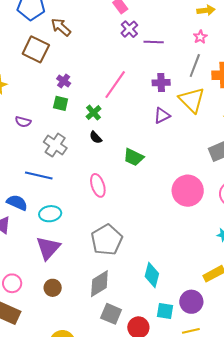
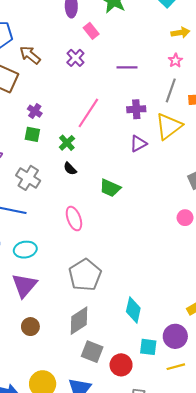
purple cross: (129, 29) -> (75, 58), moved
yellow triangle: (192, 100) -> (169, 126), turned 40
pink circle: (188, 191) -> (185, 218), moved, size x0.5

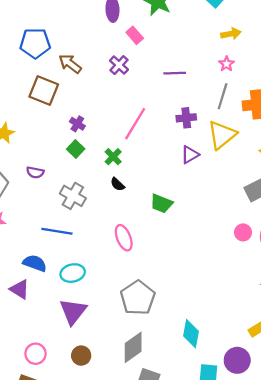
green square: (32, 134) -> (76, 149), turned 35

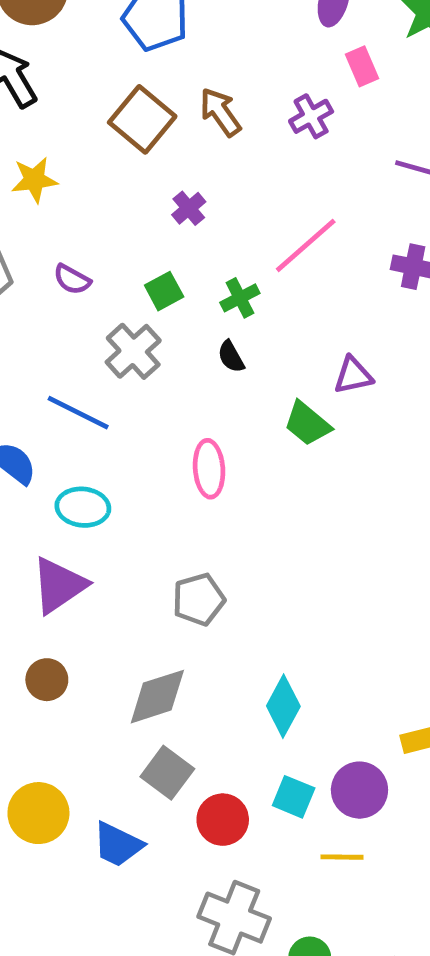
brown arrow: (70, 64) -> (220, 112), moved
green square: (76, 149) -> (164, 291), moved
purple triangle: (190, 155) -> (353, 375), moved
gray pentagon: (138, 298) -> (199, 599), size x0.7

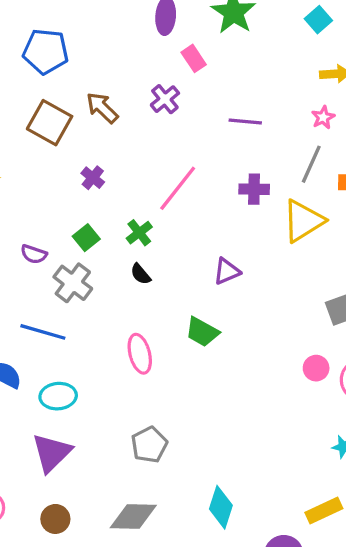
purple semicircle: (72, 279) -> (34, 254), moved
green trapezoid: (307, 424) -> (202, 332), moved
gray diamond: (157, 697) -> (133, 517), turned 30

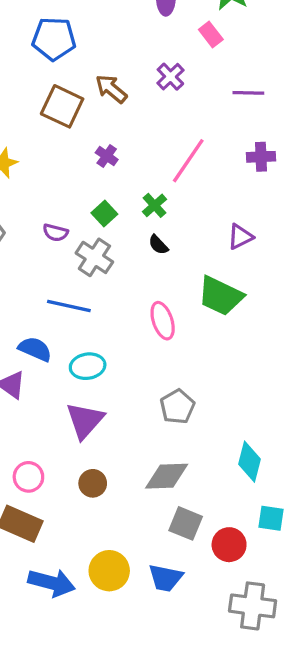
pink rectangle: (194, 58) -> (211, 35), moved
green trapezoid: (202, 332) -> (221, 296), size x1.4

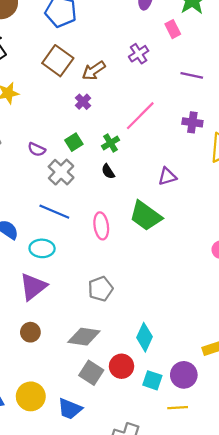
brown arrow: (111, 89) -> (94, 71), moved, turned -85
blue line: (69, 306) -> (54, 212), moved
red circle: (229, 545) -> (122, 366), moved

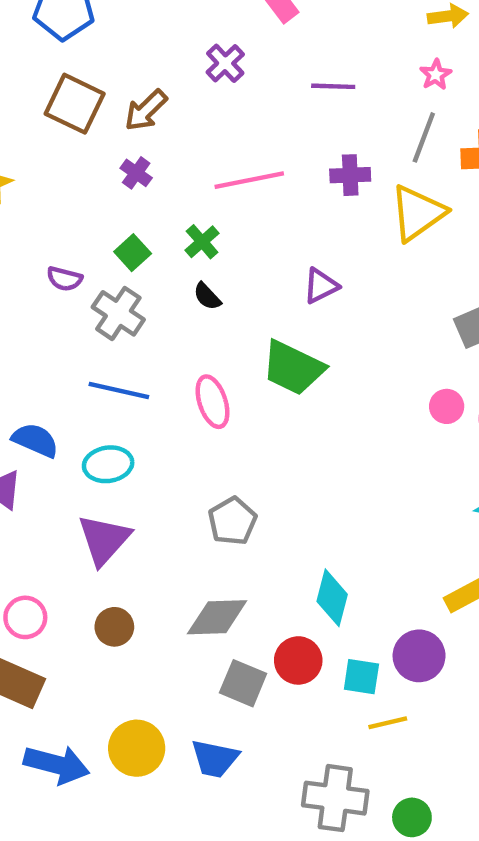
pink line: (140, 116) -> (249, 180), turned 44
yellow line: (178, 408) -> (388, 723), moved

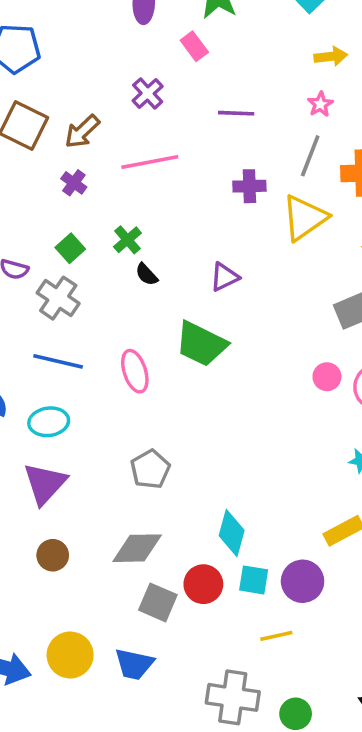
pink line: (249, 180) -> (150, 162), moved
black semicircle: (207, 296) -> (147, 274), moved
cyan square: (361, 677) -> (254, 580), moved

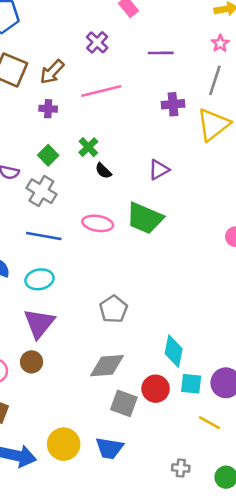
purple cross: (74, 183) -> (48, 109), turned -30
pink ellipse: (135, 371) -> (98, 223), moved, turned -60
brown circle: (53, 555) -> (32, 362), moved
yellow line: (276, 636) -> (209, 423), turned 45
gray cross: (233, 697) -> (181, 468), size x0.5

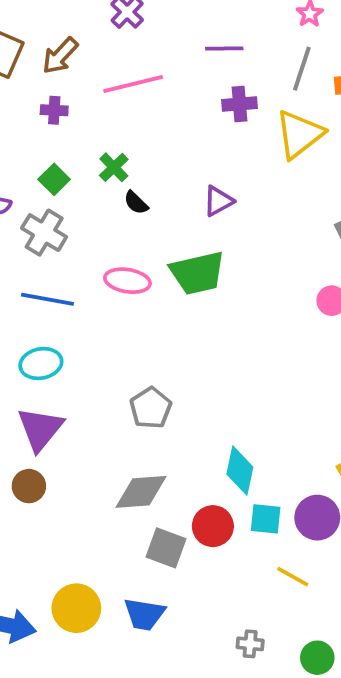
purple line: (161, 53) -> (224, 49), moved
green trapezoid: (145, 218) -> (197, 273), turned -36

